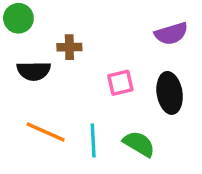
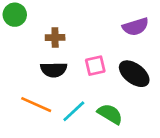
black semicircle: (34, 71) -> (54, 70), moved
black ellipse: (170, 93) -> (134, 74), turned -44
cyan line: (93, 140) -> (74, 111), turned 50

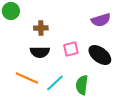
green semicircle: (110, 114) -> (82, 85), turned -114

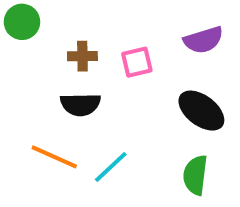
pink square: (71, 49) -> (137, 62), moved
green semicircle: (82, 85) -> (195, 175), moved

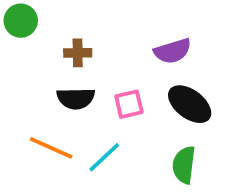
purple semicircle: (203, 40) -> (173, 51), moved
pink square: (137, 62) -> (129, 104), moved

